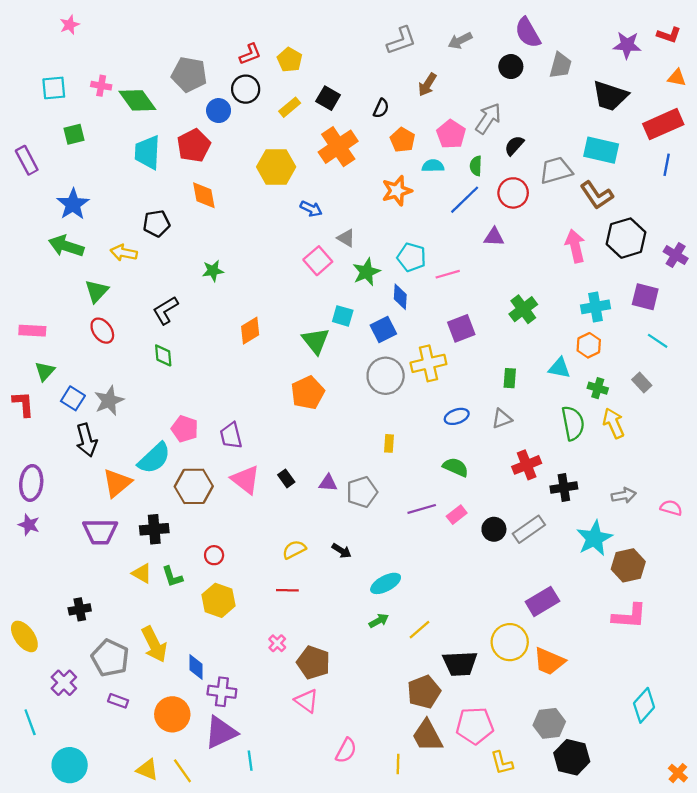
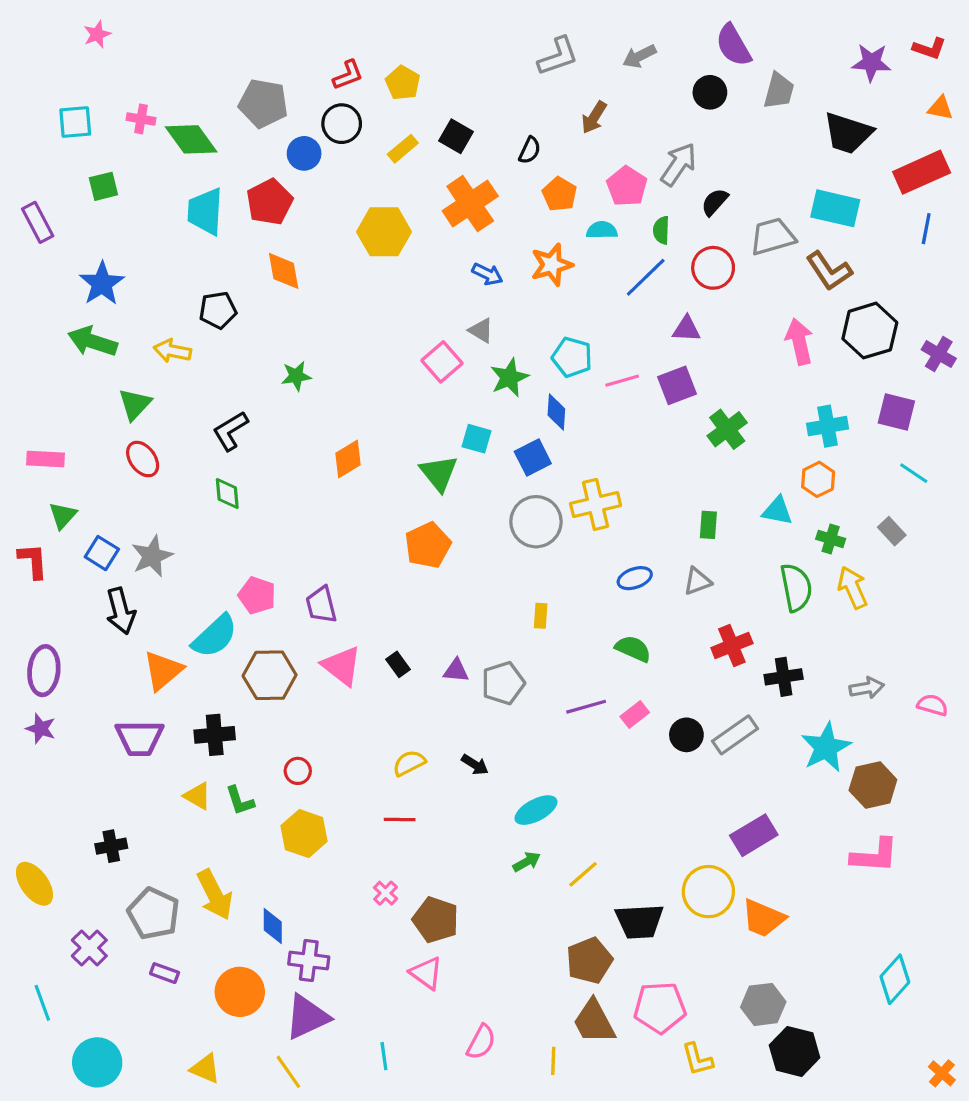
blue arrow: (311, 209) -> (487, 274), moved
purple square: (461, 328) -> (677, 385), moved
cyan line: (250, 761) -> (384, 1056), moved
yellow line: (182, 771) -> (288, 1072), moved

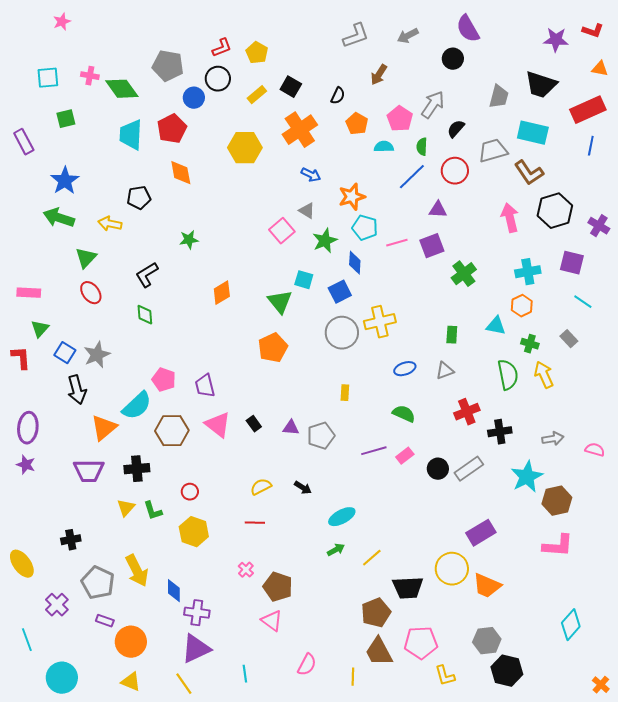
gray trapezoid: (779, 91) -> (499, 97), moved
orange star: (552, 265) -> (352, 197), moved
yellow triangle: (197, 796) -> (126, 508), turned 42
orange circle: (240, 992) -> (131, 642), moved

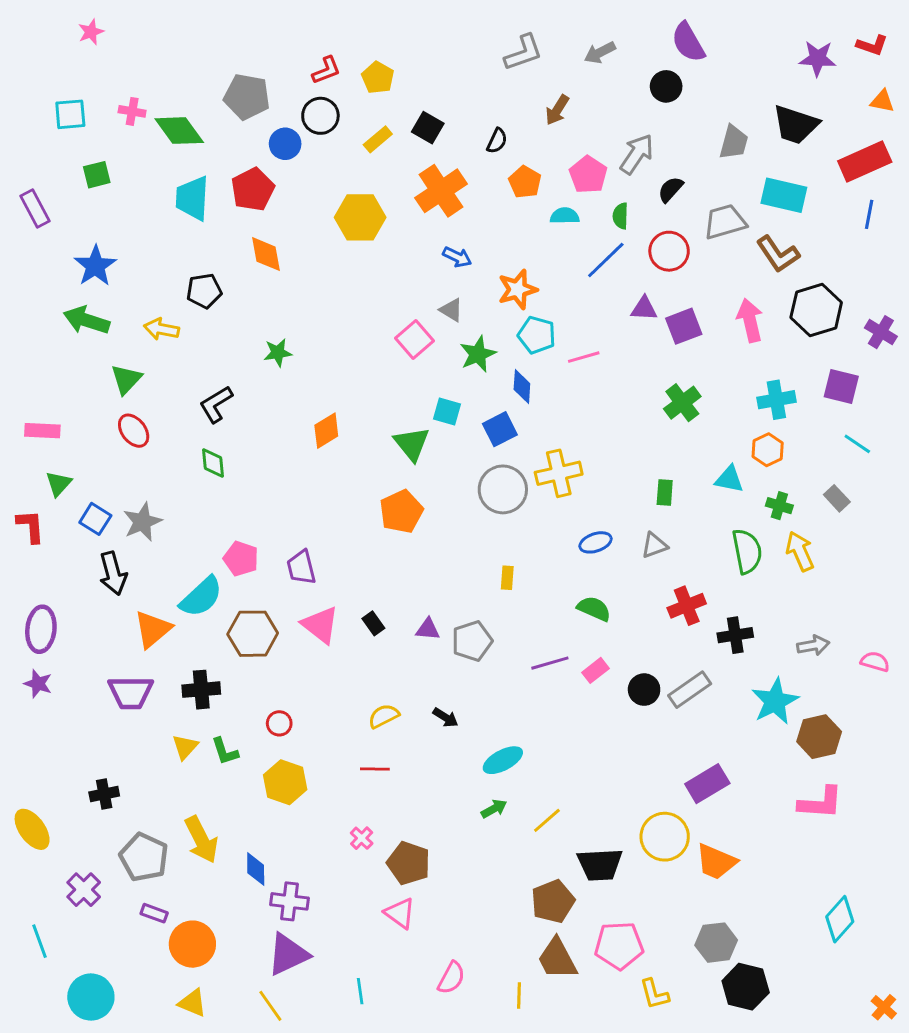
purple square: (432, 246) -> (684, 326), moved

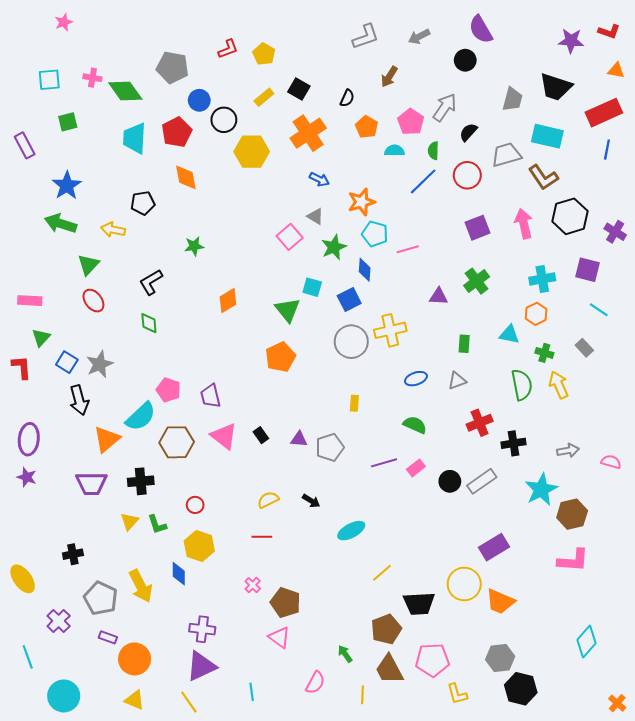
black circle: (320, 116) -> (224, 120), moved
purple triangle: (644, 309) -> (439, 296), moved
green arrow: (494, 809) -> (345, 654), moved, turned -96
blue diamond: (256, 869) -> (179, 574), moved

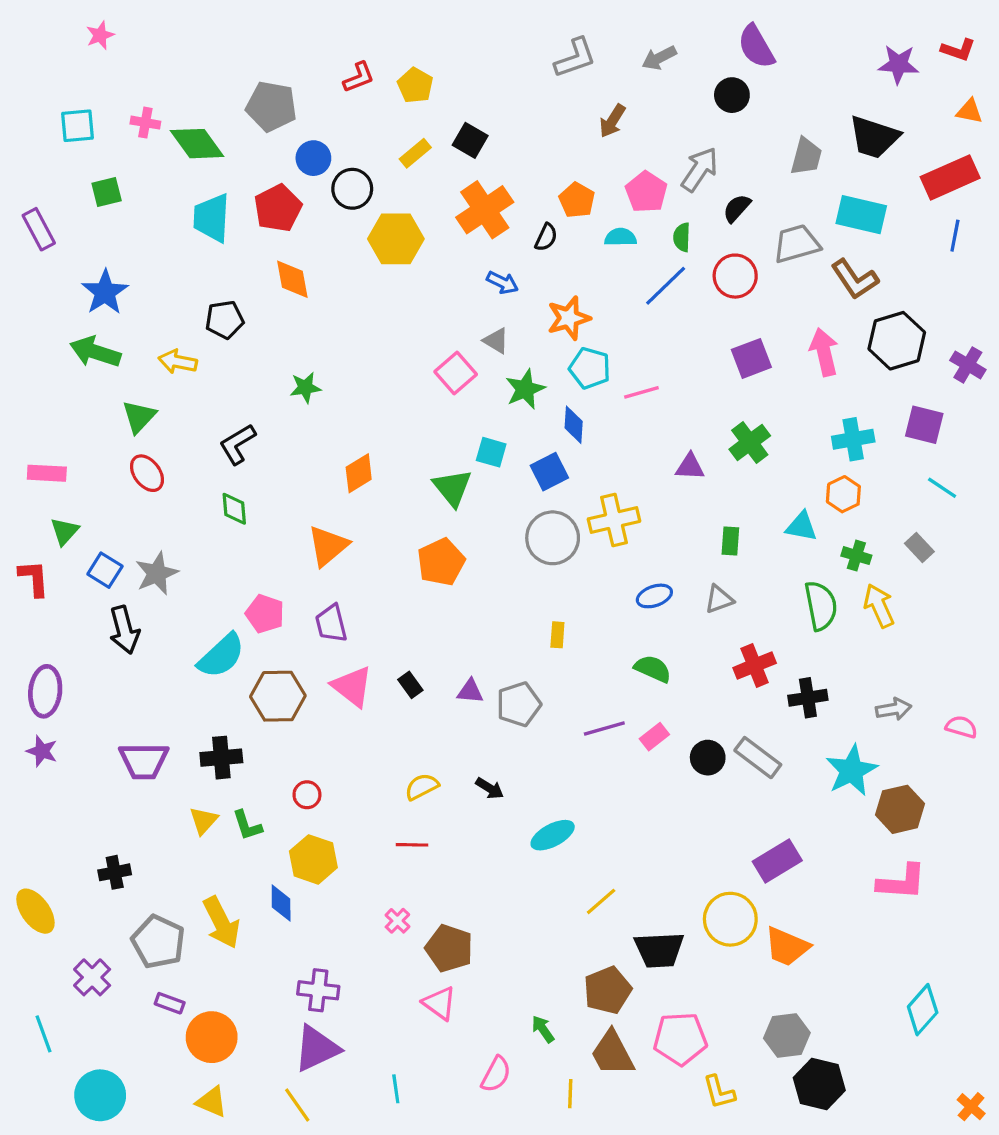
black semicircle: (347, 98) -> (546, 237), moved
orange triangle: (107, 439) -> (328, 546), moved
gray rectangle: (482, 481) -> (758, 758), turned 72

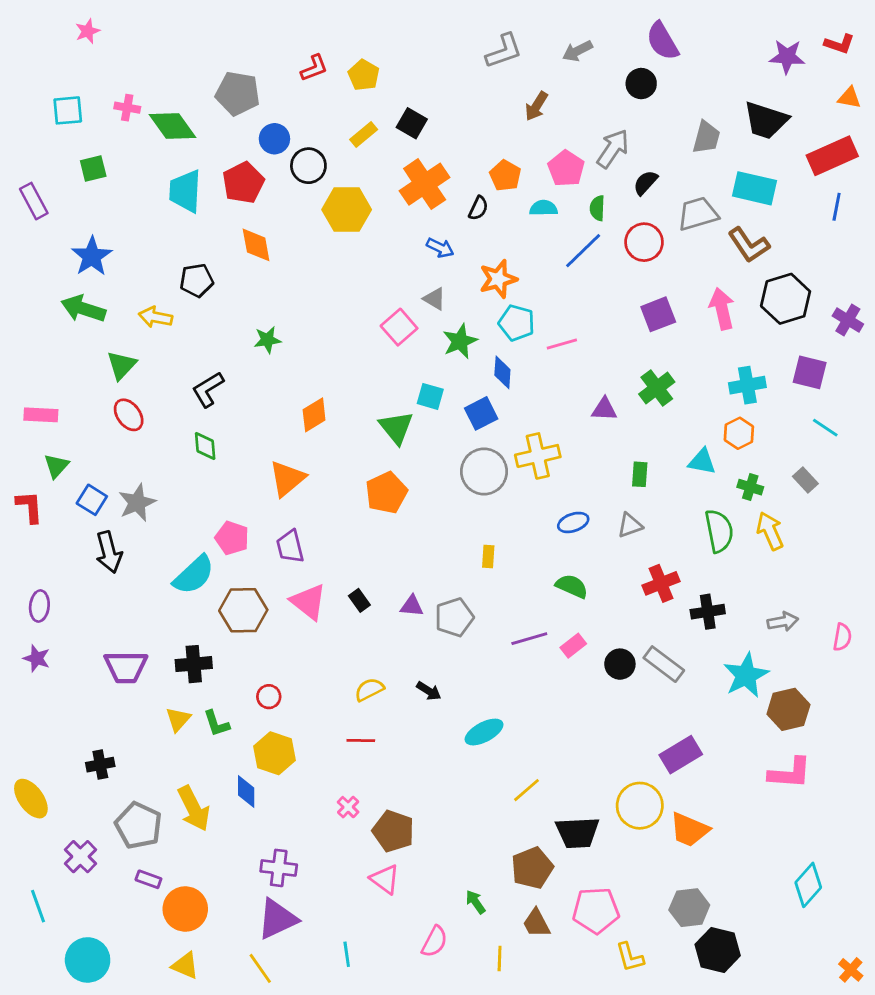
purple ellipse: (45, 691) -> (39, 606), size x0.7
pink semicircle: (961, 727) -> (842, 637), turned 84
brown trapezoid: (612, 1053) -> (536, 923), size x0.7

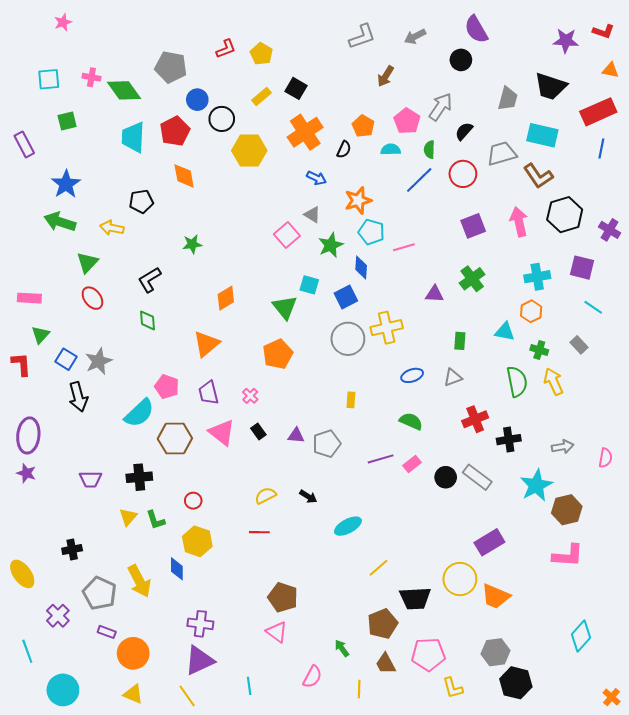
purple ellipse: (39, 606) -> (28, 435), size x1.6
purple trapezoid: (126, 667) -> (90, 479), size x0.7
pink cross: (348, 807) -> (250, 396), moved

